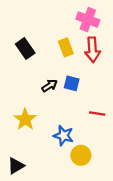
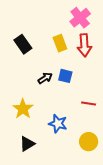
pink cross: (88, 19) -> (80, 18), turned 30
yellow circle: (81, 155) -> (89, 142), moved
black triangle: (16, 166) -> (27, 144), moved

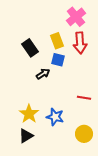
black rectangle: (23, 44) -> (30, 48), moved
blue square: (65, 76) -> (58, 60), moved
yellow star: (23, 109) -> (29, 114), moved

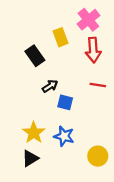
yellow rectangle: (57, 41) -> (60, 37), moved
blue square: (58, 60) -> (65, 102), moved
red line: (84, 98) -> (98, 85), moved

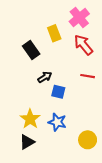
red arrow: (93, 50) -> (83, 45), turned 145

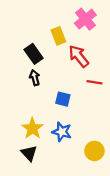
red arrow: (83, 45) -> (79, 56), moved
black arrow: (45, 77) -> (35, 78), moved, turned -72
black triangle: (27, 142) -> (29, 153), turned -42

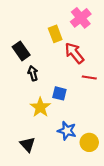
black rectangle: (34, 54) -> (21, 51), moved
yellow star: (32, 128) -> (40, 107), moved
blue star: (62, 132) -> (67, 131), moved

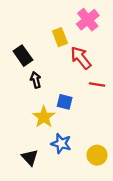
blue star: (67, 131) -> (61, 144), moved

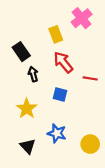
red arrow: (81, 58) -> (63, 62), moved
yellow star: (44, 117) -> (27, 109), moved

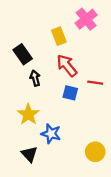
blue square: (60, 95) -> (70, 93), moved
blue star: (57, 133) -> (51, 134), moved

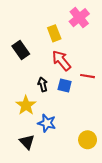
black arrow: (35, 78) -> (43, 84), moved

